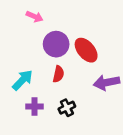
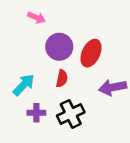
red ellipse: (86, 50) -> (91, 53), turned 65
black cross: (67, 108) -> (71, 114), size x1.5

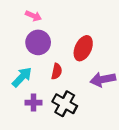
purple circle: (59, 47) -> (38, 42), moved
black cross: (71, 114) -> (65, 104), turned -35

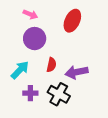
red ellipse: (83, 48) -> (72, 21), moved
purple arrow: (103, 79) -> (77, 72), moved

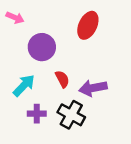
pink arrow: (30, 14) -> (15, 18), moved
red semicircle: (51, 65) -> (62, 79), turned -40

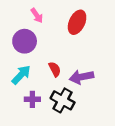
pink arrow: (15, 18) -> (37, 16), moved, turned 32
purple circle: (42, 47) -> (25, 41), moved

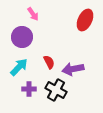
red ellipse: (77, 22) -> (85, 20), moved

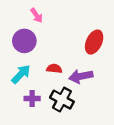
red ellipse: (85, 20) -> (94, 42), moved
red semicircle: (49, 62) -> (54, 69), turned -56

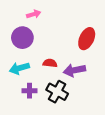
pink arrow: (37, 15) -> (34, 14), turned -72
cyan arrow: (21, 74) -> (19, 68), turned -150

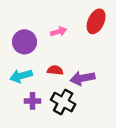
pink arrow: (34, 14) -> (59, 32), moved
red ellipse: (87, 39) -> (96, 21), moved

